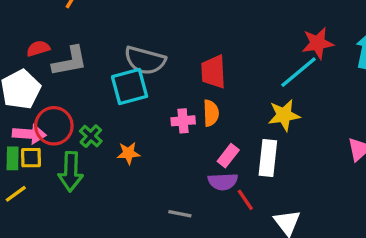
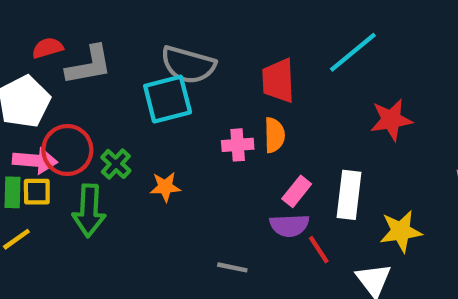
red star: (318, 43) -> (391, 120), moved
cyan line: (298, 72) -> (353, 52), moved
yellow star: (284, 115) -> (401, 231), moved

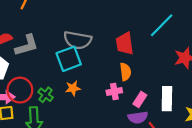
pink cross: (238, 145) -> (114, 91), moved
orange star: (165, 187) -> (73, 88), moved

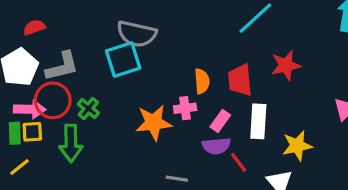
red trapezoid: (125, 44) -> (240, 80), moved
gray L-shape: (27, 45) -> (62, 66), moved
orange star: (73, 88) -> (154, 123), moved, size x1.6

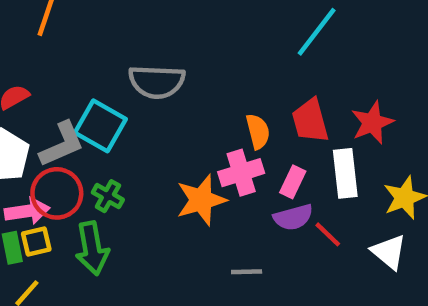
cyan square: (123, 59) -> (100, 126), moved, turned -33
red star: (286, 65) -> (372, 123), moved
pink cross: (185, 108) -> (241, 173), size x1.4

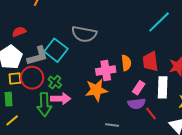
pink cross: (241, 173) -> (106, 71), moved
pink arrow: (27, 211) -> (61, 99), moved
yellow square: (36, 241) -> (15, 79), moved

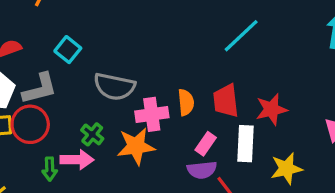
gray semicircle: (84, 34) -> (114, 87), moved
cyan square: (56, 50) -> (68, 50), moved, size x0.7
green cross: (55, 82) -> (92, 134), moved
green arrow: (44, 105) -> (50, 169), size x0.6

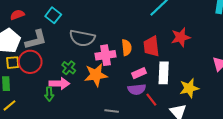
red star: (271, 109) -> (181, 37), moved
pink rectangle: (206, 144) -> (139, 73), turned 32
green arrow: (50, 169) -> (49, 94), moved

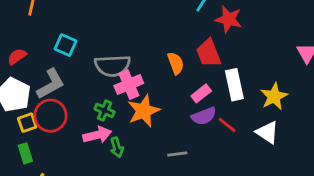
red star: (181, 37) -> (229, 19), moved, turned -30
pink cross: (106, 55) -> (129, 84), moved
green arrow: (49, 94) -> (117, 147), moved

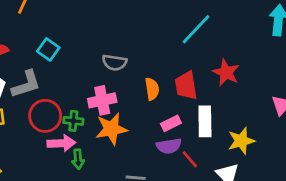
red star: (229, 19) -> (226, 72), moved
gray semicircle: (113, 66) -> (114, 62), moved, size x0.7
green cross: (105, 110) -> (73, 121), turned -30
red circle: (50, 116) -> (45, 116), moved

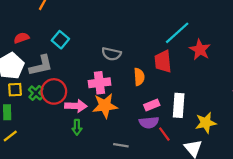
red star: (226, 72) -> (200, 50), moved
red trapezoid: (186, 86) -> (163, 61), moved
green cross: (73, 121) -> (36, 93), moved, turned 32
pink arrow: (61, 143) -> (76, 106), moved

